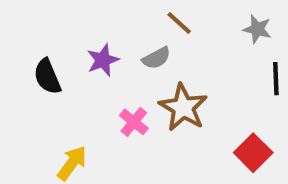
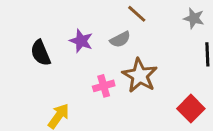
purple star: (103, 60) -> (81, 41), turned -30
pink cross: (134, 122) -> (104, 86), turned 35

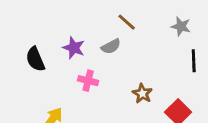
brown star: (140, 75) -> (142, 93), moved, size x0.6
pink cross: (104, 86) -> (88, 81), moved, turned 30

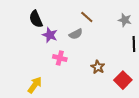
black semicircle: (35, 59) -> (36, 19), moved

